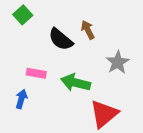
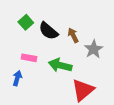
green square: (23, 15) -> (26, 22), moved
brown arrow: (88, 30) -> (73, 35), moved

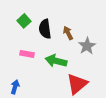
black semicircle: (48, 31) -> (45, 29), turned 42
blue arrow: (17, 78) -> (15, 87), moved

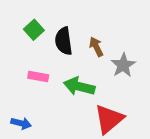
blue arrow: (15, 87) -> (21, 123), turned 88

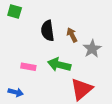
green square: (34, 30) -> (15, 12), moved, turned -32
pink rectangle: (38, 76) -> (28, 67), moved

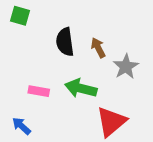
blue arrow: (16, 92) -> (21, 126), turned -152

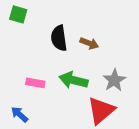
brown arrow: (98, 48) -> (89, 43), turned 138
gray star: (126, 67) -> (114, 80), moved

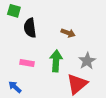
black semicircle: (59, 38) -> (30, 28), moved
green arrow: (73, 80) -> (56, 61), turned 80

